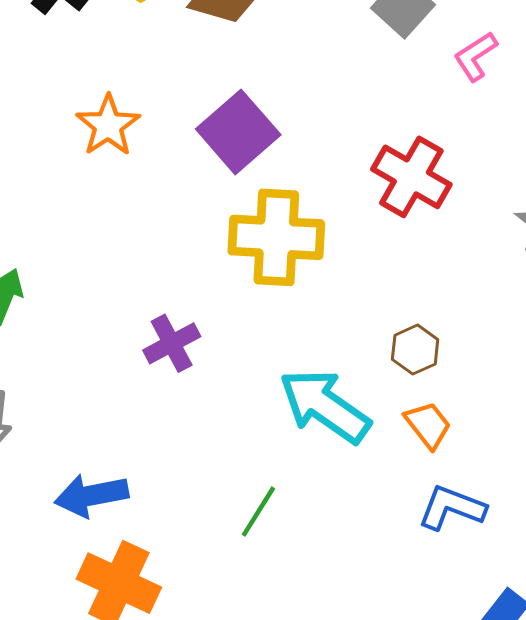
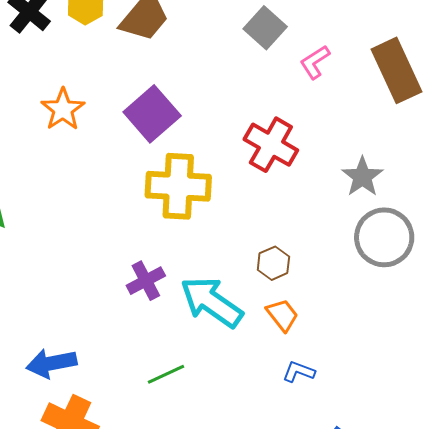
purple cross: (172, 343) -> (146, 281), moved
blue L-shape: (452, 508) -> (299, 372), size x0.7
green line: (258, 511) -> (166, 374), turned 33

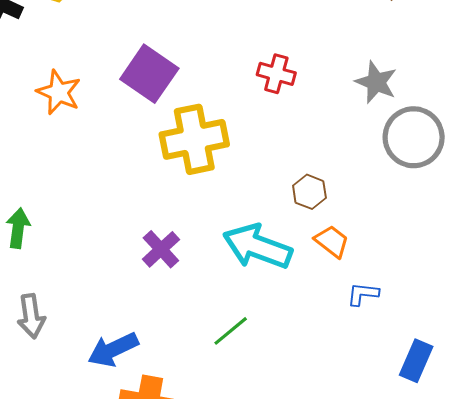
red cross: (271, 145) -> (276, 74), size x0.7
purple cross: (146, 281) -> (161, 249), moved

